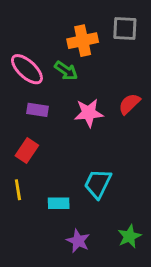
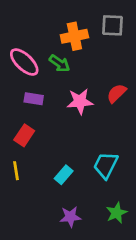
cyan trapezoid: (98, 184) -> (106, 165), moved
cyan rectangle: (59, 203) -> (64, 175), moved, turned -48
purple star: (78, 241) -> (70, 217), turned -30

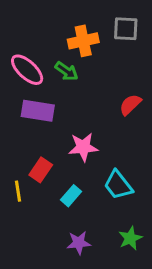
purple rectangle: (34, 99) -> (38, 111), size x1.5
pink star: (80, 101) -> (83, 147), moved
red rectangle: (24, 135) -> (41, 170), moved
cyan trapezoid: (106, 165) -> (118, 185), turned -64

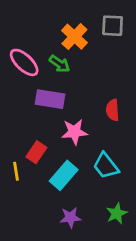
orange cross: (83, 41) -> (74, 37), turned -35
red semicircle: (130, 105) -> (113, 110), moved, turned -50
purple rectangle: (38, 111) -> (50, 99), moved
cyan rectangle: (71, 196) -> (64, 175), size x1.5

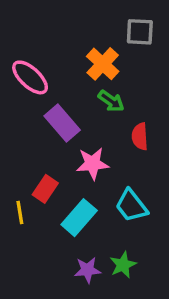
orange cross: (74, 37) -> (103, 64), moved
green arrow: (60, 64) -> (111, 101), moved
purple rectangle: (50, 99) -> (62, 123), turned 40
green star: (117, 213) -> (123, 265), moved

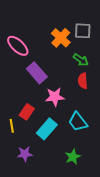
gray square: (140, 32) -> (83, 31), moved
green arrow: (111, 101) -> (81, 60), moved
purple star: (87, 270) -> (25, 154), moved

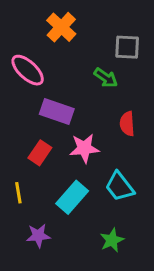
orange cross: (61, 38) -> (61, 27), moved
green arrow: (81, 60) -> (106, 78), moved
purple rectangle: (37, 73) -> (57, 111), turned -30
red rectangle: (27, 112) -> (40, 153), moved

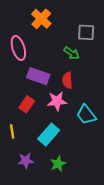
pink ellipse: (28, 70) -> (18, 48), turned 30
red semicircle: (127, 124) -> (67, 80), moved
cyan trapezoid: (120, 187) -> (86, 115), moved
green star: (112, 240) -> (58, 164), moved

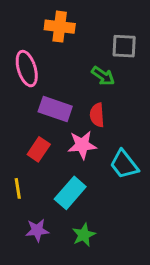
orange cross: (41, 19) -> (60, 27), turned -36

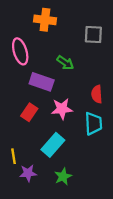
green arrow: (103, 76) -> (65, 63), moved
red semicircle: (97, 115) -> (97, 94), moved
cyan trapezoid: (124, 164) -> (93, 124), turned -145
yellow line: (18, 188) -> (13, 156), moved

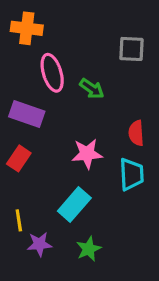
orange cross: (45, 20) -> (27, 28), moved
pink ellipse: (20, 51) -> (52, 73), moved
purple rectangle: (42, 82) -> (27, 114), moved
red rectangle: (29, 112) -> (19, 158), moved

